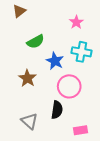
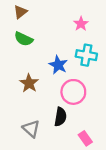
green semicircle: (36, 42) -> (24, 39), moved, turned 54
pink rectangle: (80, 130) -> (85, 138), turned 64

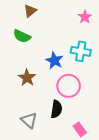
brown triangle: (20, 12) -> (30, 11), moved
pink star: (81, 24) -> (85, 17), moved

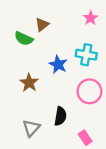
brown triangle: (30, 11) -> (42, 25), moved
pink circle: (69, 86) -> (89, 91), moved
gray triangle: (29, 120) -> (31, 128), turned 30

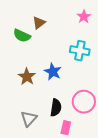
blue star: (58, 64) -> (53, 72), moved
pink circle: (89, 91) -> (84, 102), moved
pink rectangle: (85, 138) -> (66, 128), moved, turned 48

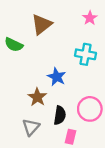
brown triangle: (39, 23) -> (42, 24), size x1.5
green semicircle: (22, 36) -> (14, 45), moved
brown star: (27, 77) -> (37, 97), moved

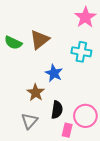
pink star: (90, 18) -> (85, 17), size x1.5
brown triangle: (42, 24) -> (40, 40), moved
pink circle: (90, 109) -> (85, 116), moved

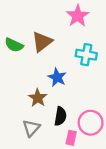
pink star: (85, 17) -> (78, 16), moved

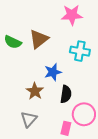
pink star: (78, 16) -> (72, 15), turned 30
blue star: (57, 77) -> (53, 72), turned 30
black semicircle: (60, 116) -> (66, 94), moved

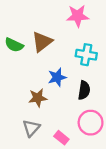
brown star: (35, 91) -> (38, 98), turned 30
black semicircle: (66, 94) -> (84, 90), moved
pink rectangle: (66, 128) -> (61, 138), moved, turned -64

